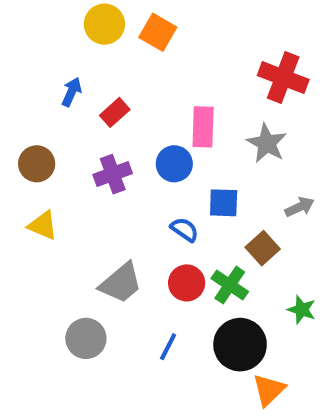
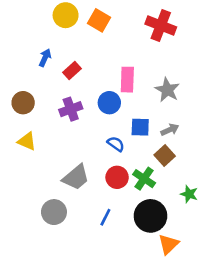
red cross: (283, 78) -> (161, 25), moved
gray arrow: (300, 207) -> (170, 130), moved

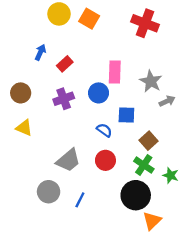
gray arrow: (170, 130) -> (167, 101), moved
green cross: (144, 179) -> (144, 165), moved
blue line: (105, 217) -> (80, 200), moved

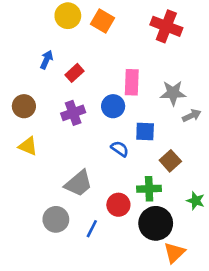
gray star: (151, 81) -> (173, 93), turned -30
red circle: (105, 160) -> (118, 205), moved
green cross: (144, 165) -> (149, 189), moved, turned -36

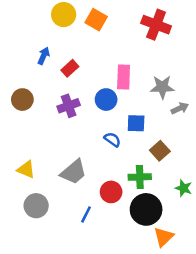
yellow triangle: (28, 146) -> (26, 169), moved
gray circle: (56, 219) -> (36, 206), moved

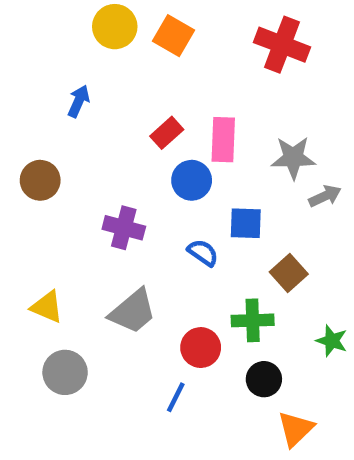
red rectangle: (70, 68) -> (167, 133), moved
purple cross: (69, 106) -> (124, 228), moved, turned 35
black circle: (146, 209) -> (264, 379), size x0.6
blue line: (86, 214) -> (176, 397), moved

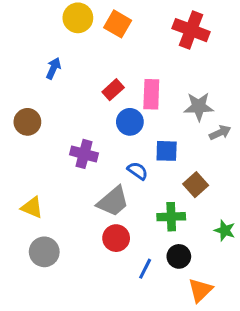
gray trapezoid: (133, 311) -> (113, 201), moved
red circle: (201, 348) -> (116, 238), moved
blue line: (176, 397) -> (145, 269), moved

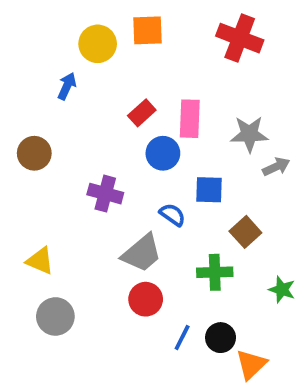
yellow circle: (78, 18) -> (98, 44), moved
orange square: (118, 24) -> (148, 30), turned -32
black circle: (179, 256) -> (221, 338), moved

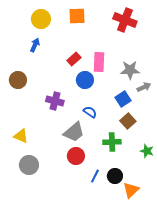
yellow circle: (98, 44) -> (41, 19), moved
blue square: (209, 190) -> (123, 99), moved, turned -35

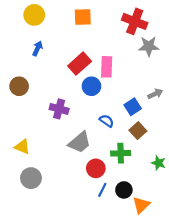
yellow circle: (41, 19) -> (34, 15), moved
red rectangle: (74, 59) -> (80, 64), size x1.5
gray star: (130, 70) -> (149, 46), moved
blue semicircle: (90, 112) -> (107, 121), moved
red circle: (76, 156) -> (96, 168), moved

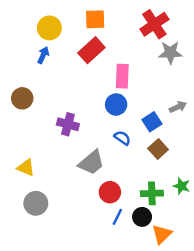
yellow circle: (34, 15) -> (49, 28), moved
red cross: (135, 21) -> (154, 24), turned 35
red rectangle: (80, 64) -> (91, 50), moved
blue circle: (91, 86) -> (116, 105), moved
green cross: (121, 153) -> (152, 193), moved

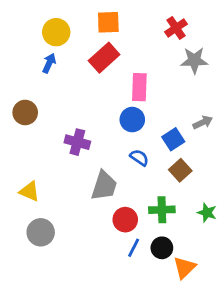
red cross: (154, 24) -> (176, 28), size x0.7
gray trapezoid: (91, 163) -> (104, 186), turned -32
green cross: (152, 193) -> (162, 210), moved

